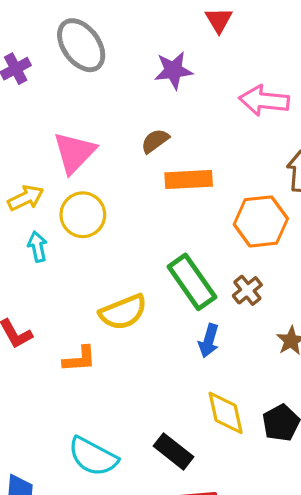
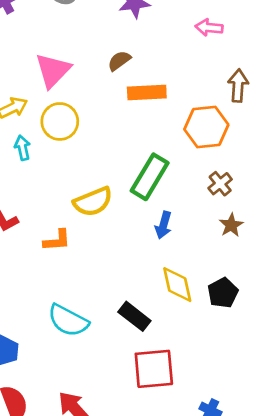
pink arrow: (264, 101) -> (209, 28), size x0.7
green rectangle: (192, 282) -> (150, 177), turned 66
brown cross: (247, 290) -> (220, 184), moved

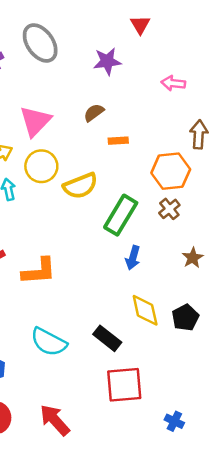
orange rectangle: (147, 92) -> (118, 141), size x0.6
brown cross: (220, 184) -> (169, 209), moved
yellow semicircle: (93, 202) -> (80, 186), moved
orange L-shape: (57, 240) -> (39, 271), size x1.4

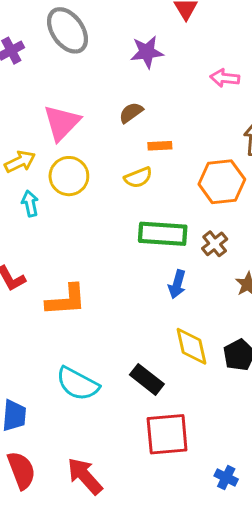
yellow semicircle: (80, 186) -> (138, 177), moved, size x0.7
brown cross: (169, 209) -> (215, 244), moved
green rectangle: (121, 215) -> (163, 234), turned 63

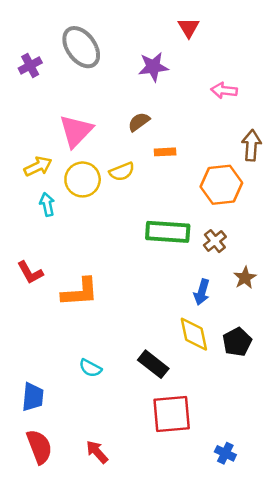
yellow semicircle: (138, 177) -> (122, 172), moved
blue arrow: (177, 284) -> (202, 292), moved
cyan semicircle: (78, 384) -> (90, 368), size x0.6
red arrow: (85, 476) -> (97, 452), size x0.7

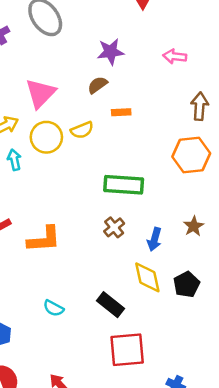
purple star: (153, 67) -> (111, 52), moved
orange hexagon: (221, 185) -> (191, 155), moved
brown cross: (215, 241) -> (114, 227), moved

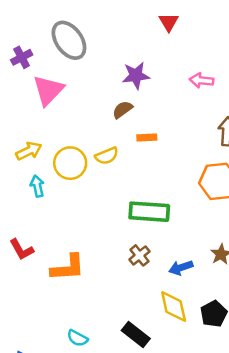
pink triangle: (40, 93) -> (48, 90), moved
blue arrow: (154, 239) -> (181, 268), turned 55

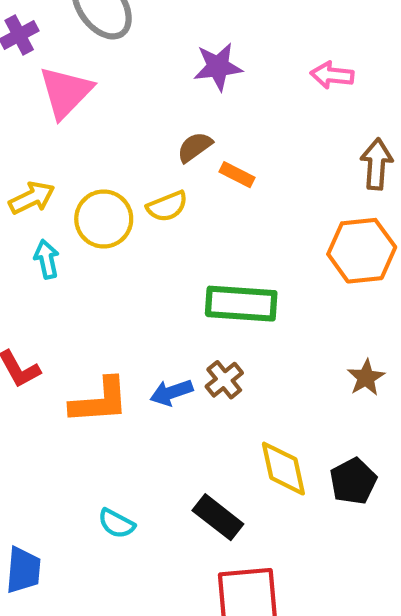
brown semicircle: (122, 110) -> (195, 147), moved
orange rectangle: (147, 138) -> (237, 175), turned 30
blue arrow: (181, 268) -> (171, 392), moved

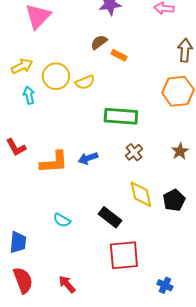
yellow semicircle: (167, 206) -> (85, 82), moved
brown cross: (224, 380) -> (134, 152), moved

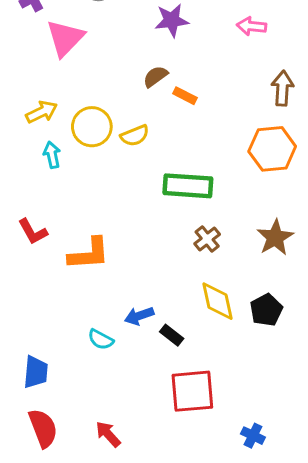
brown star: (180, 151) -> (275, 238), size x1.4
blue arrow: (88, 158) -> (139, 316), moved
black rectangle: (110, 217) -> (172, 335), size x0.7

